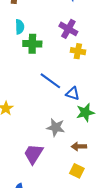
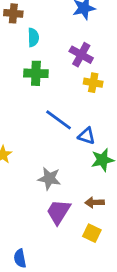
cyan semicircle: (20, 27) -> (33, 37), moved
gray star: (56, 127) -> (49, 178), moved
purple trapezoid: (33, 154) -> (59, 212), moved

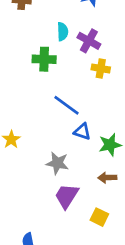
cyan semicircle: (33, 37) -> (63, 32), moved
blue triangle: (87, 136) -> (82, 132), moved
brown arrow: (95, 202) -> (107, 178), moved

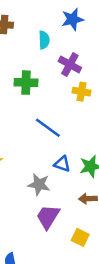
cyan semicircle: (63, 32) -> (44, 40), moved
blue triangle: (82, 132) -> (62, 164), moved

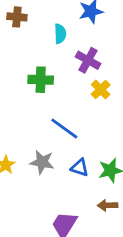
yellow cross: (81, 92) -> (101, 90), turned 36
gray star: (39, 184) -> (42, 162), moved

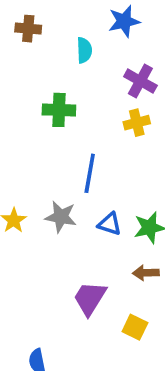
purple cross: (88, 60) -> (140, 81), moved
yellow cross: (101, 90) -> (137, 123), turned 30
blue line: (64, 129) -> (90, 173), turned 64

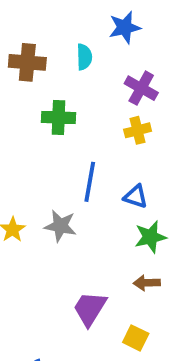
brown cross: (28, 29) -> (27, 62), moved, size x1.4
blue triangle: (110, 224) -> (136, 196), moved

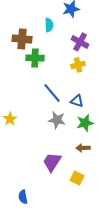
brown cross: (27, 62) -> (22, 39), moved
blue line: (90, 182) -> (52, 93), turned -50
gray star: (60, 226) -> (57, 120), moved

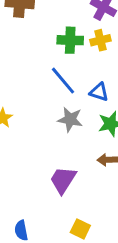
green cross: (35, 58) -> (70, 40), moved
yellow square: (77, 178) -> (80, 229), moved

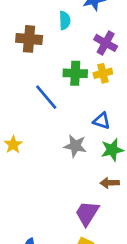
blue line: (63, 81) -> (46, 97), moved
purple trapezoid: (63, 180) -> (87, 213), moved

